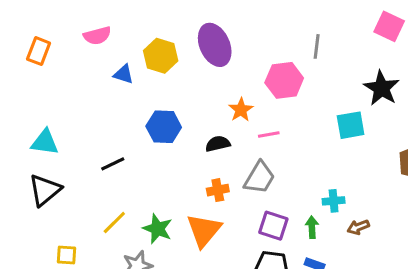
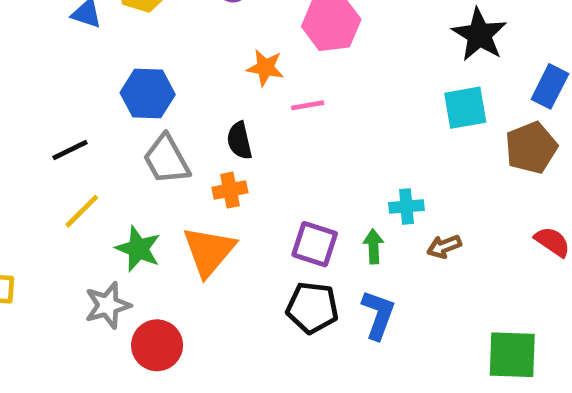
orange star: (241, 110) -> (265, 68), turned -30
cyan square: (351, 125) -> (465, 108), moved
black semicircle: (218, 144) -> (239, 141), moved, turned -90
gray trapezoid: (259, 178) -> (166, 159), moved, turned 120
yellow line: (114, 222) -> (82, 211), moved

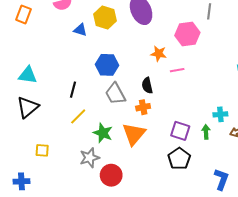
black line: (70, 150) -> (73, 90), turned -49
black pentagon: (312, 308) -> (179, 159), turned 30
blue L-shape: (378, 315) -> (221, 179), moved

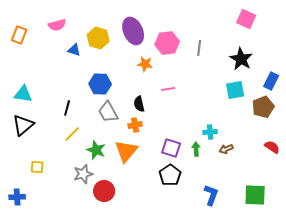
gray line: (209, 11) -> (199, 48), moved
pink hexagon: (187, 34) -> (167, 43), moved
orange star: (159, 54) -> (145, 64), moved

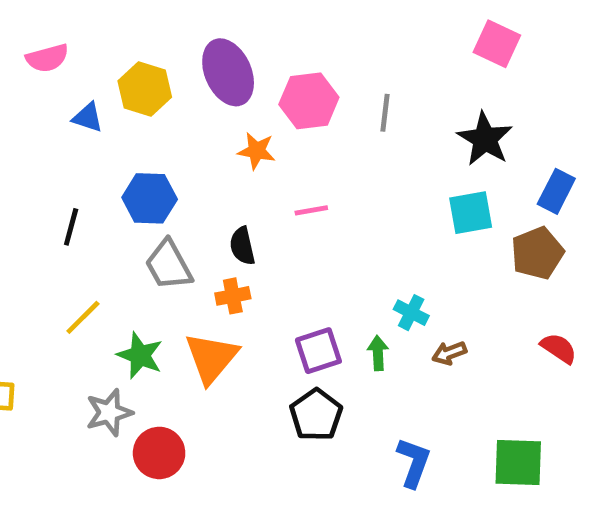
black line: (67, 108) -> (71, 227), moved
cyan cross: (210, 132) -> (411, 313), turned 32
purple square: (171, 148) -> (318, 351), turned -36

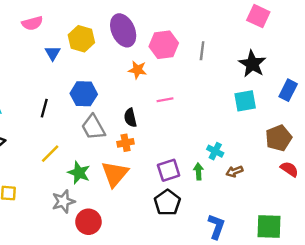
blue triangle: (88, 118) -> (53, 53), turned 42
brown pentagon: (537, 253) -> (279, 138), moved

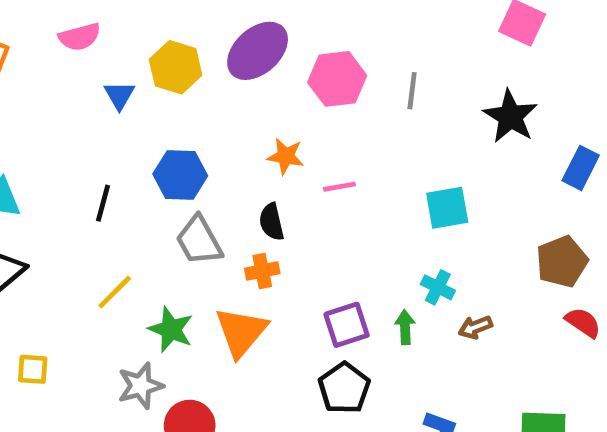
purple ellipse: (123, 30) -> (258, 51), turned 72
orange star: (137, 70) -> (286, 156), moved
cyan square: (245, 101) -> (447, 208), moved

